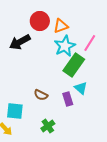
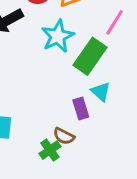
cyan star: (65, 46) -> (58, 36), moved
brown semicircle: (41, 95) -> (64, 136), moved

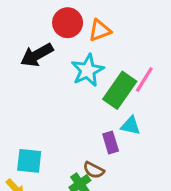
pink line: (115, 22) -> (144, 79), moved
cyan triangle: (101, 92) -> (131, 126), turned -30

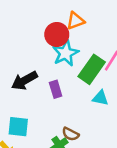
red circle: (68, 23) -> (57, 34), moved
black arrow: (37, 55) -> (24, 81), moved
purple rectangle: (111, 142) -> (56, 89), moved

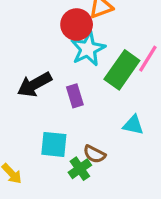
cyan triangle: (100, 98) -> (133, 125), moved
cyan square: (18, 127) -> (54, 144), moved

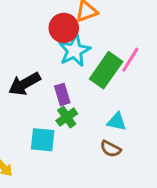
brown semicircle: (94, 154) -> (111, 149), moved
green cross: (80, 169) -> (67, 117), moved

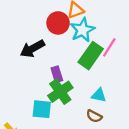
cyan star: (74, 51) -> (83, 30), moved
black arrow: (24, 84) -> (32, 49), moved
green cross: (67, 117) -> (60, 92), size x1.5

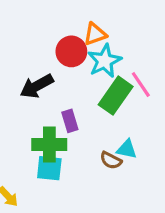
pink line: (109, 47) -> (141, 85), turned -66
green cross: (60, 92) -> (49, 145), moved, turned 35
brown semicircle: (94, 116) -> (111, 160), moved

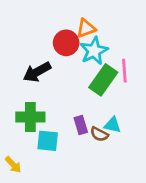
pink line: (141, 85) -> (124, 71), turned 30
purple rectangle: (70, 121) -> (81, 125), moved
green cross: (49, 145) -> (30, 117), moved

